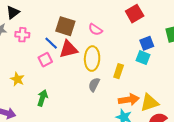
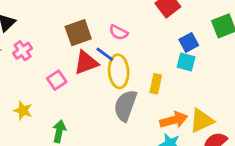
brown square: (65, 26) -> (78, 33), turned -30
pink cross: (22, 35) -> (23, 51), turned -32
blue line: (51, 43) -> (105, 54), moved
gray semicircle: (94, 85) -> (125, 106), size x1.6

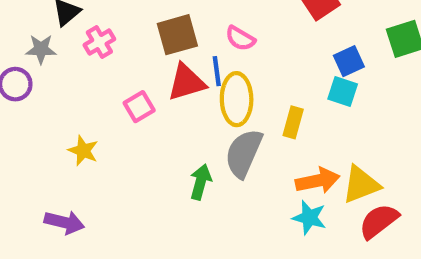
pink cross: (23, 51) -> (99, 42), moved
blue line: (105, 54) -> (217, 71), turned 42
green arrow: (59, 131) -> (201, 182), moved

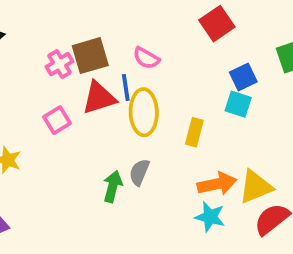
pink cross: (99, 42) -> (59, 64), moved
gray semicircle: (244, 153) -> (139, 172), moved, size x0.6

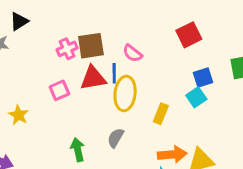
cyan square: (238, 104) -> (196, 97), turned 30
green arrow: (113, 186) -> (78, 150), moved, turned -35

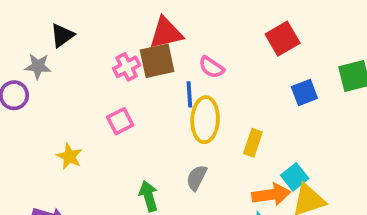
red triangle: (93, 78) -> (166, 33), moved
cyan square: (196, 97) -> (295, 177), moved

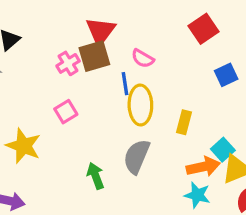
red triangle: (166, 33) -> (101, 31), turned -36
yellow star: (69, 156) -> (23, 146), size x1.5
gray semicircle: (197, 178) -> (137, 157), size x1.5

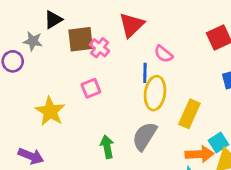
brown square: (94, 56) -> (81, 39), moved
pink cross: (68, 63) -> (100, 48), turned -30
yellow rectangle: (184, 122) -> (189, 114), size x1.4

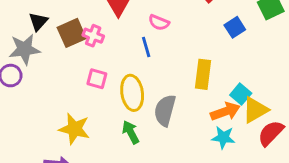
gray star: (33, 41) -> (25, 49), size x1.5
pink square: (91, 88) -> (97, 79), turned -36
yellow ellipse: (155, 93) -> (132, 93), moved
yellow star: (50, 111) -> (74, 129), moved

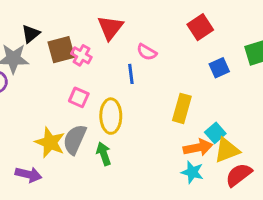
gray semicircle: (165, 110) -> (75, 139), moved

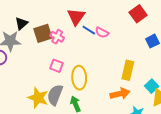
blue line: (131, 74) -> (89, 30), moved, turned -48
orange arrow: (198, 148) -> (120, 94), moved

